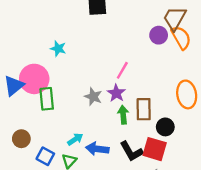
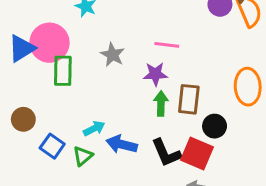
pink line: (122, 70) -> (167, 45), turned 60
purple star: (116, 93) -> (155, 74), turned 30
gray star: (93, 97) -> (113, 55), moved

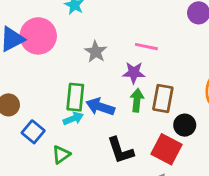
green rectangle: (63, 71) -> (75, 97), moved
blue arrow: (122, 144) -> (100, 107), moved
black L-shape: (166, 153) -> (120, 150), moved
green triangle: (83, 156) -> (61, 155), moved

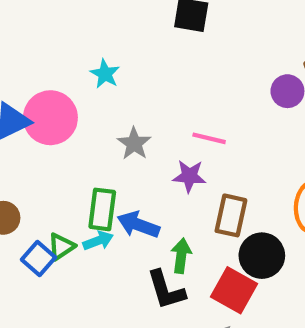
green arrow: (137, 100) -> (181, 256), moved
black circle: (185, 125) -> (262, 256), size x1.4
green triangle: (61, 155) -> (61, 247), moved

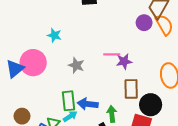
purple star: (189, 176) -> (124, 61), moved

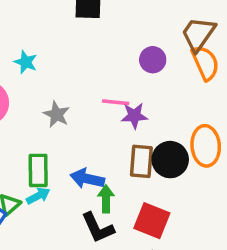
purple circle: (144, 23) -> (153, 60), moved
blue arrow: (88, 104) -> (87, 179), moved
black circle: (151, 105) -> (170, 160), moved

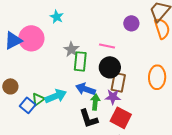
purple star: (134, 116) -> (113, 97), moved
black circle: (170, 160) -> (110, 67), moved
green rectangle: (38, 170) -> (80, 61), moved
cyan arrow: (38, 196) -> (56, 96), size x1.5

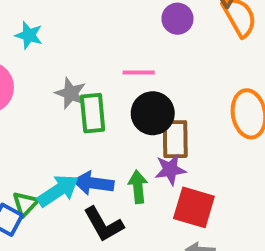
blue arrow: (86, 89) -> (93, 183), moved
black L-shape: (89, 119) -> (103, 224), moved

